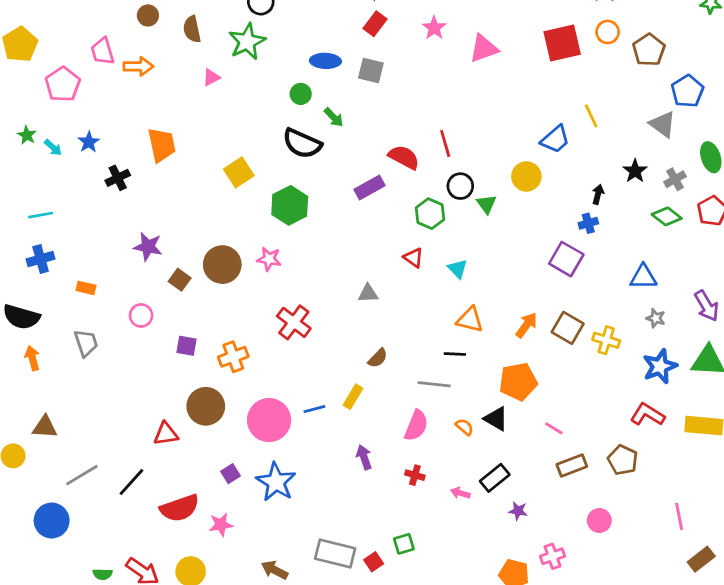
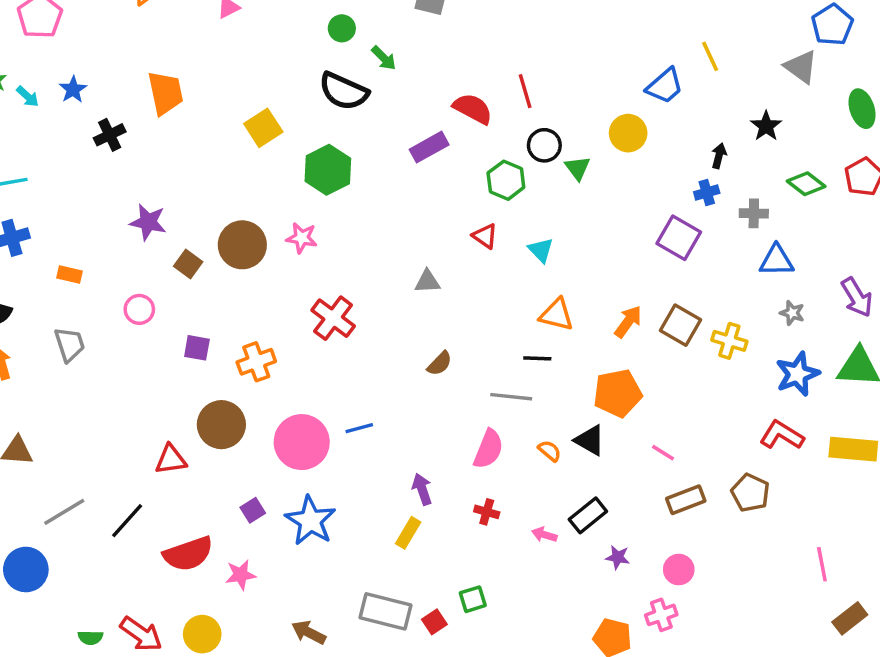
gray cross: (675, 179) -> (754, 213), moved, turned 30
yellow rectangle: (353, 397) -> (408, 533), moved
pink circle: (599, 521) -> (679, 570), moved

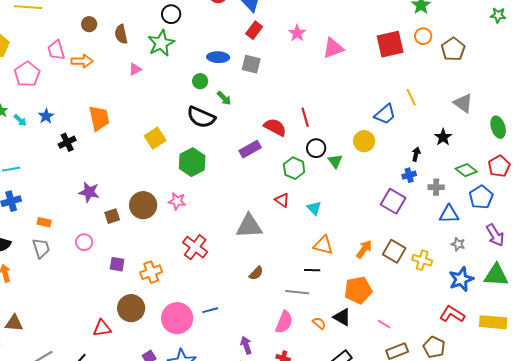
blue pentagon: (832, 25) -> (481, 197), moved
brown square: (188, 264) -> (112, 216), turned 35
gray triangle: (427, 281) -> (249, 226), size x1.8
gray trapezoid: (69, 344) -> (41, 248), moved

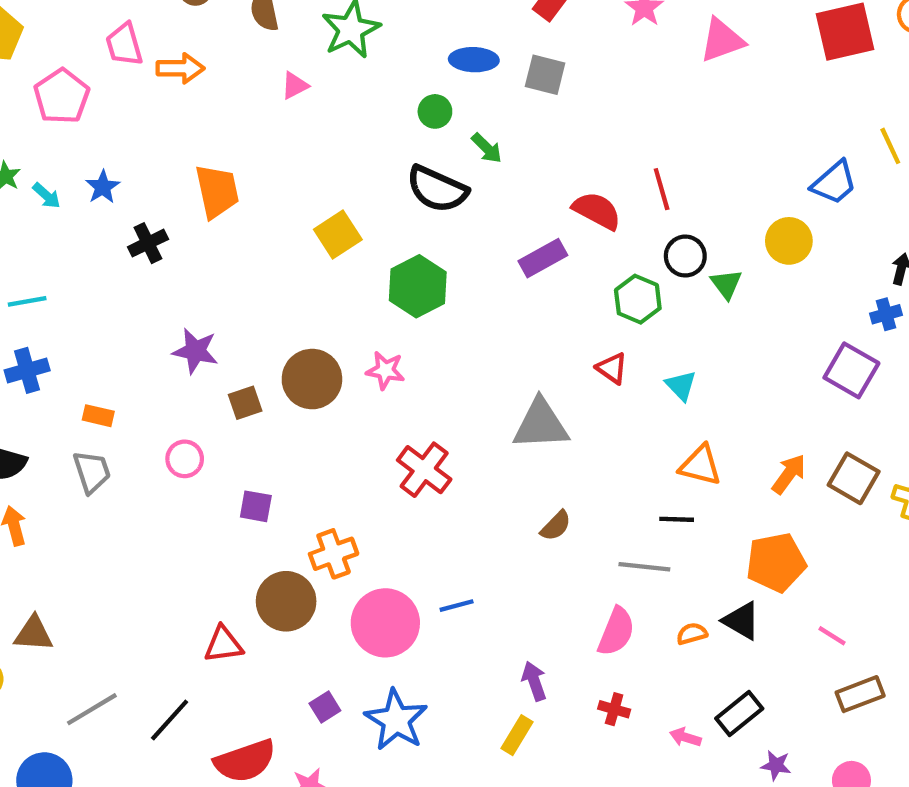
orange cross: (151, 272) -> (334, 554), moved
orange semicircle: (319, 323) -> (692, 634), turned -56

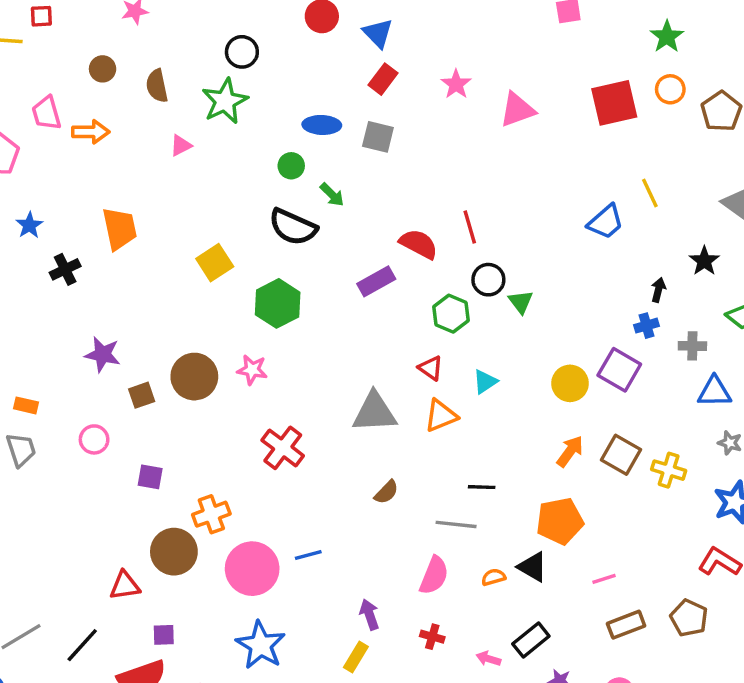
yellow circle: (789, 241) -> (570, 383), moved
cyan triangle: (681, 385) -> (485, 382), turned 40
orange triangle: (700, 465) -> (441, 416), moved, turned -36
pink line: (832, 636) -> (604, 579), turned -50
purple square: (325, 707) -> (164, 635), moved, turned 30

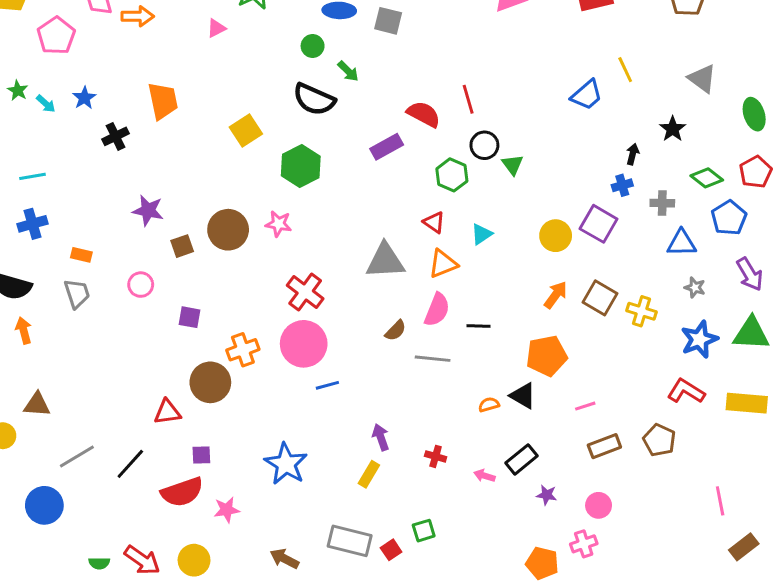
gray line: (456, 524) -> (433, 359), moved
pink circle: (252, 569) -> (304, 344), moved
pink semicircle: (434, 575) -> (437, 310), moved

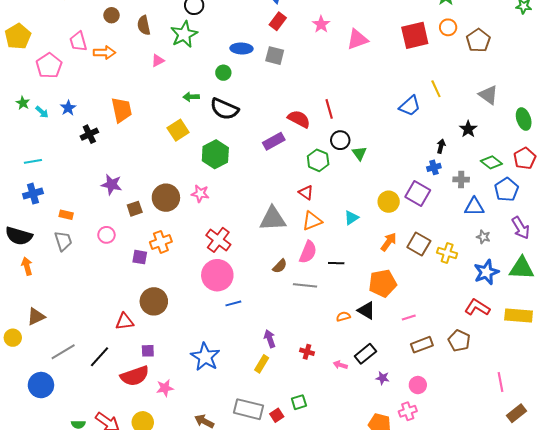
green arrow: (348, 71) -> (191, 97), moved, turned 133
cyan triangle: (481, 234) -> (351, 218), moved
orange cross: (243, 350) -> (161, 242), moved
brown triangle: (37, 405) -> (36, 317), turned -30

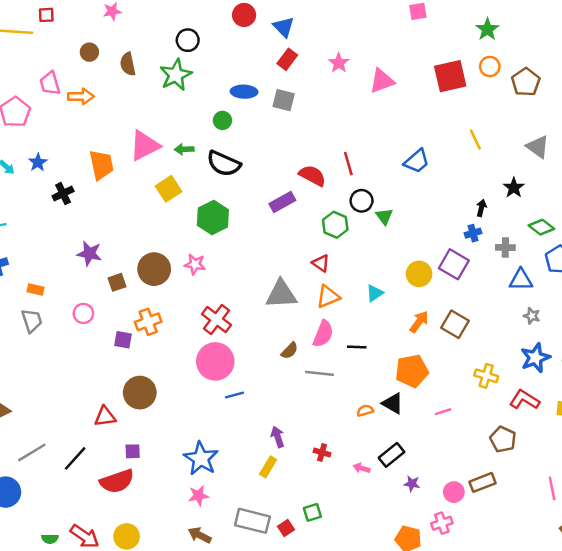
pink triangle: (158, 61) -> (145, 146), moved, size x2.0
blue trapezoid: (410, 106) -> (417, 161), moved
yellow cross: (447, 253) -> (486, 376), moved
brown rectangle: (422, 345) -> (483, 482), moved
pink star: (165, 388) -> (198, 496), moved

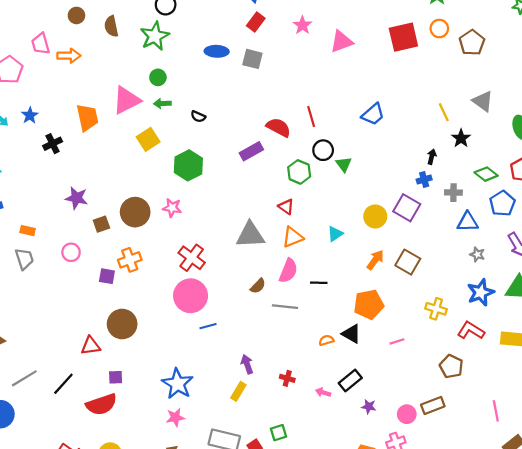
green circle: (222, 120) -> (158, 77), moved
yellow line: (475, 140) -> (444, 112), moved
black semicircle: (224, 164) -> (198, 117), size x0.5

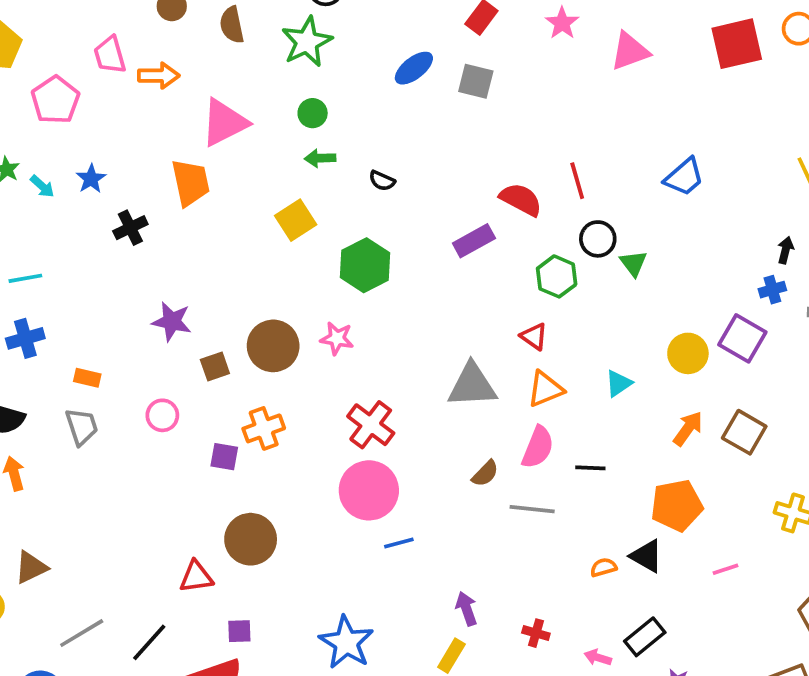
blue ellipse: (217, 51) -> (414, 68), turned -40
pink triangle: (126, 100) -> (224, 123), moved

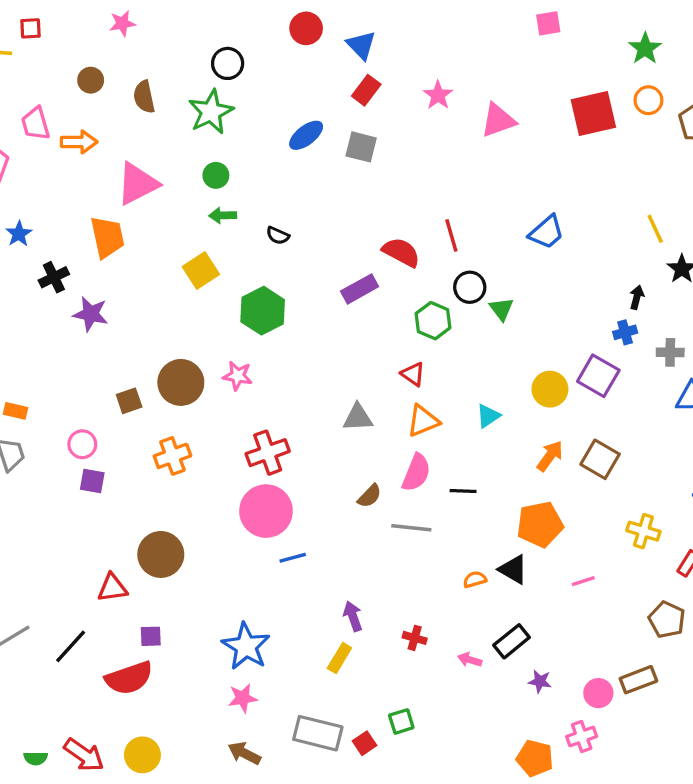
purple star: (172, 321) -> (91, 314), moved
gray triangle: (472, 385) -> (358, 418), size x0.7
red cross: (371, 425) -> (268, 453), turned 33
purple square: (224, 457) -> (92, 481), moved

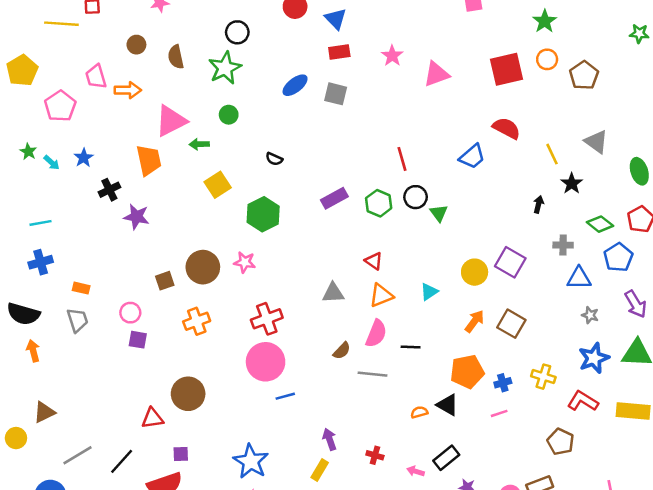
red rectangle: (366, 90) -> (339, 52), turned 45
green arrow: (223, 215) -> (199, 144), moved
red semicircle: (401, 252) -> (507, 128), moved
green hexagon: (433, 321) -> (379, 203), moved
blue cross: (625, 332) -> (503, 383), moved

